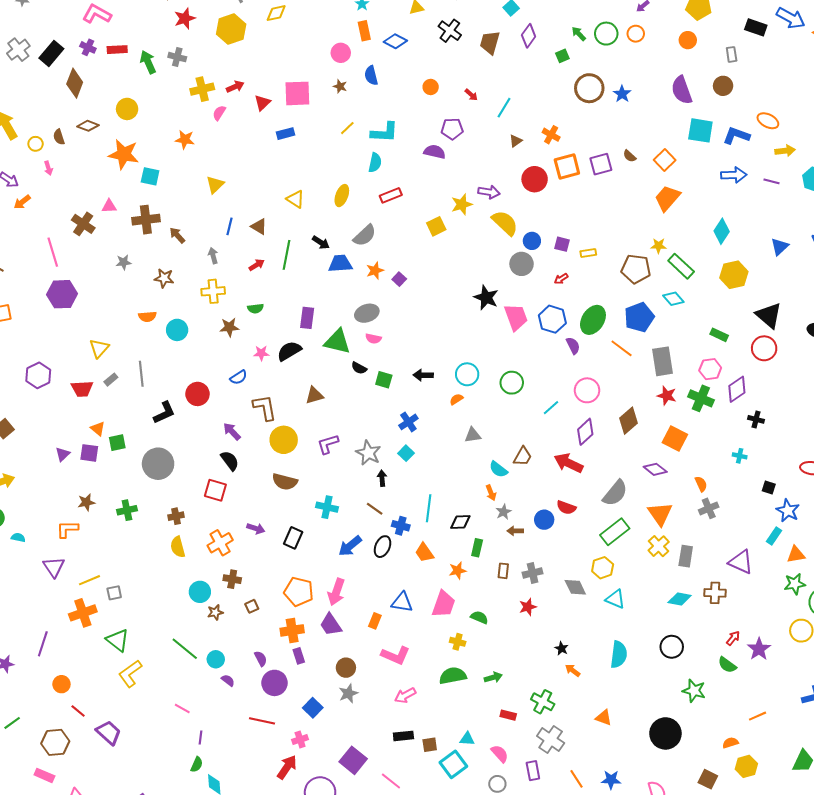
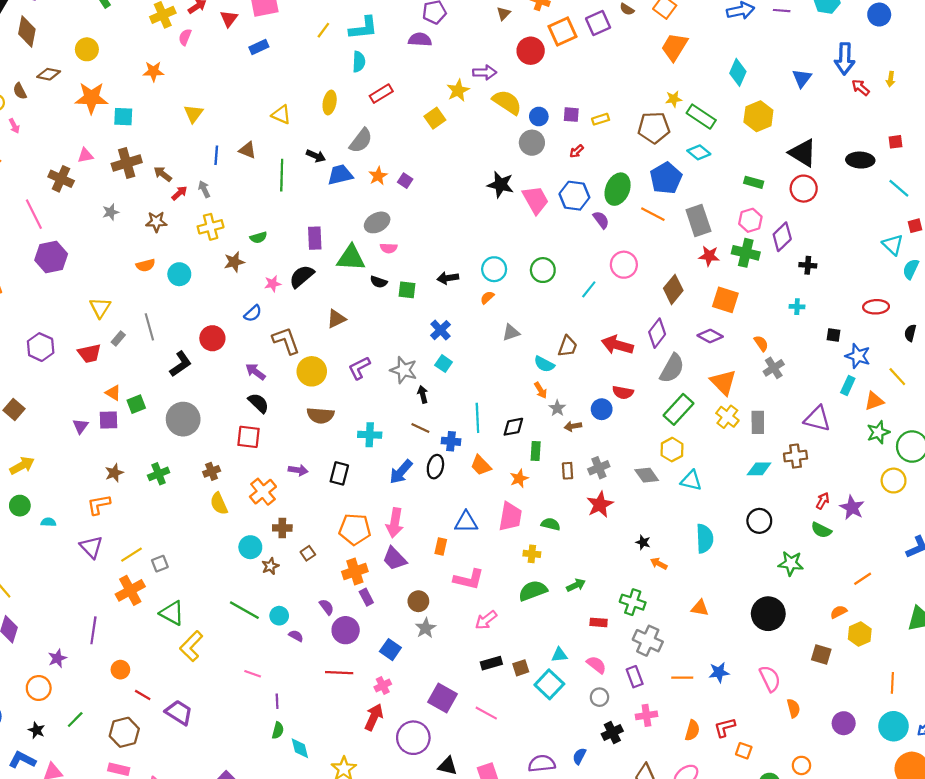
red arrow: (257, 265) -> (179, 193), moved
purple diamond: (585, 432) -> (657, 333), moved
red star: (528, 607) -> (600, 504), size x1.4
orange line: (577, 779) -> (682, 678), turned -48

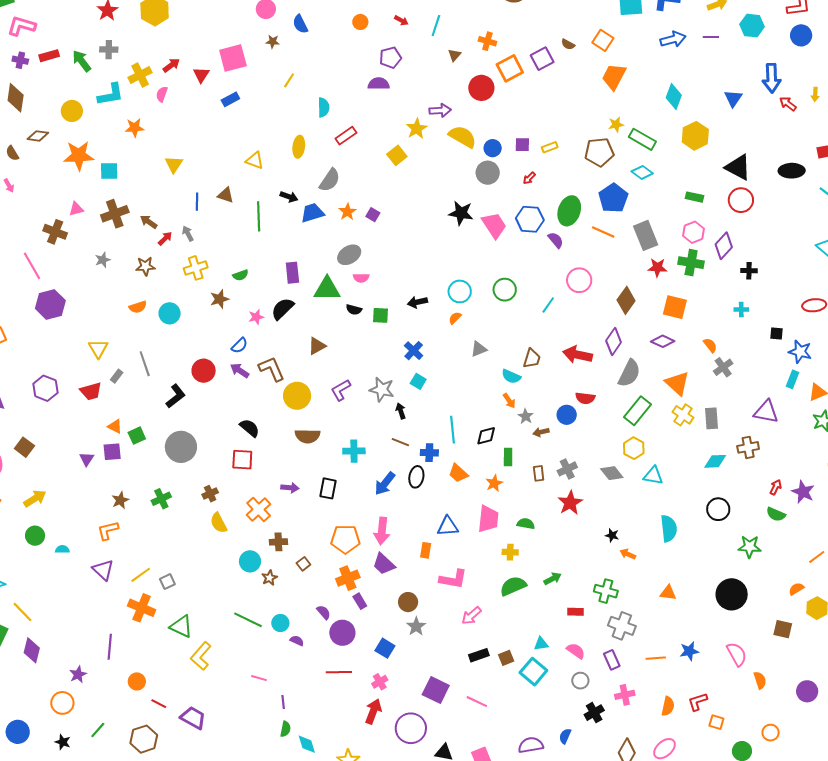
cyan L-shape: (363, 28) -> (111, 95), moved
purple arrow: (255, 372) -> (240, 371), moved
orange cross: (130, 590) -> (142, 608), turned -36

